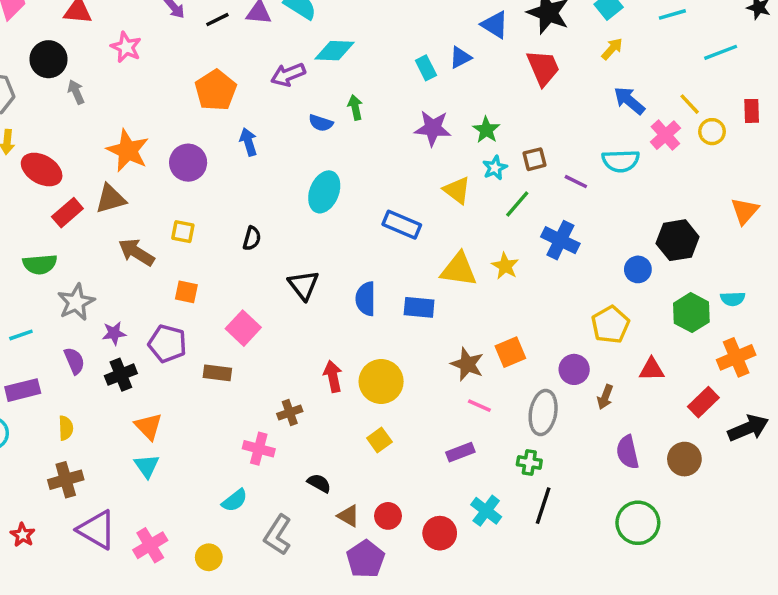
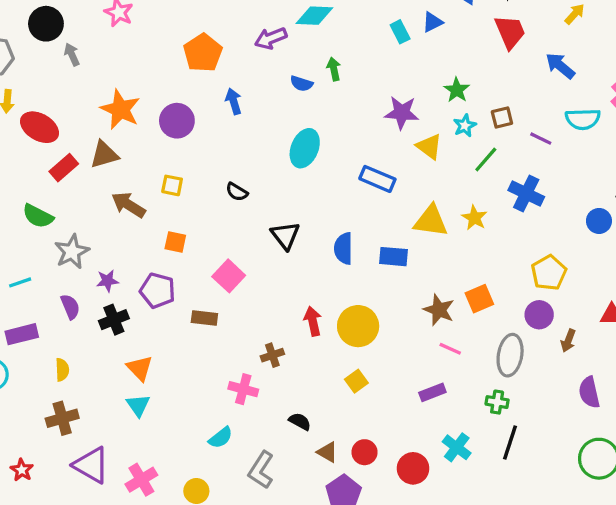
blue arrow: (629, 101) -> (560, 66), moved
purple star: (433, 128) -> (402, 113), moved
black semicircle: (252, 238) -> (237, 192), turned 105
green semicircle: (40, 264) -> (38, 216), turned 32
yellow pentagon: (610, 325) -> (549, 273), moved

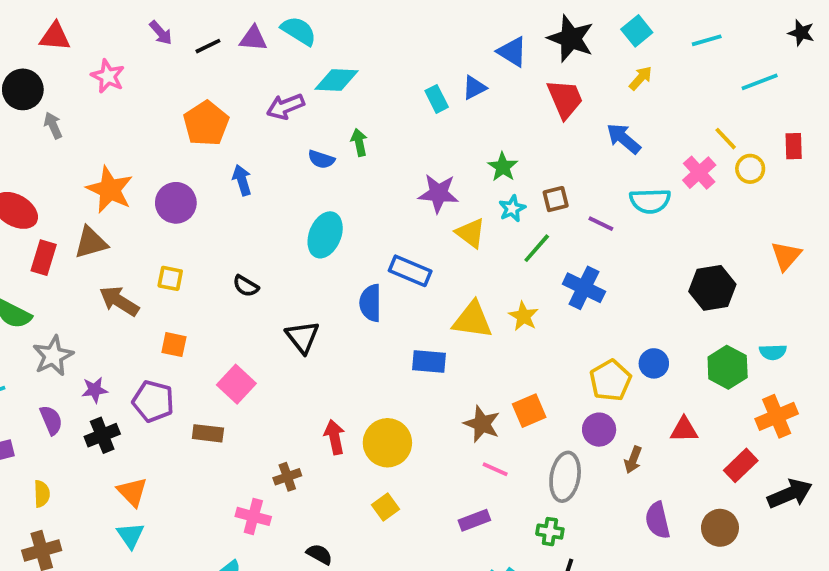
red rectangle: (64, 168) -> (44, 258), turned -32
blue circle: (599, 221) -> (654, 363), moved
blue semicircle: (343, 248) -> (370, 303), moved

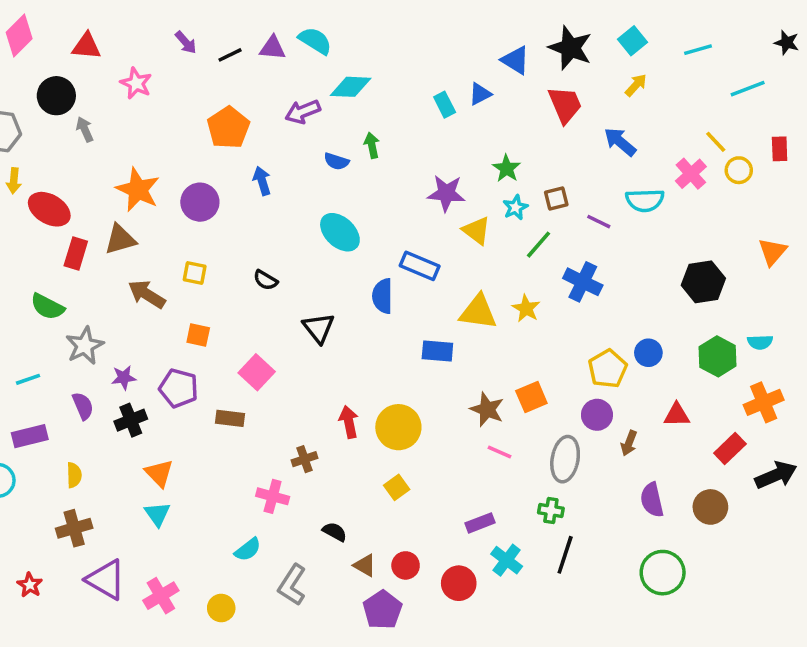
cyan ellipse: (325, 235) -> (340, 232), turned -69
purple rectangle: (474, 520) -> (480, 523), moved

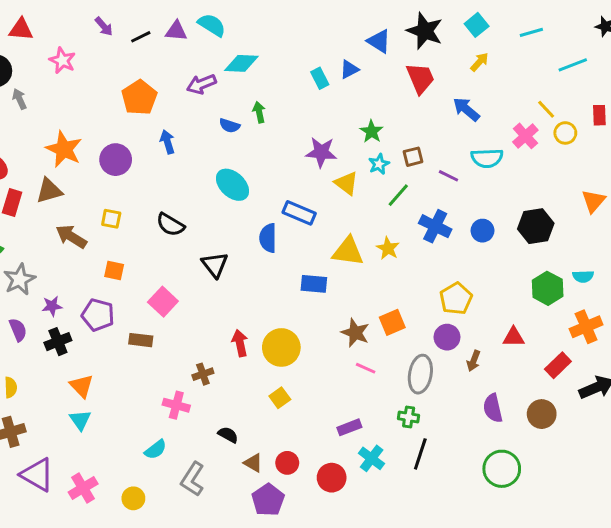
black semicircle: (266, 280) -> (170, 225), size x1.4
blue circle: (648, 353) -> (482, 231), moved

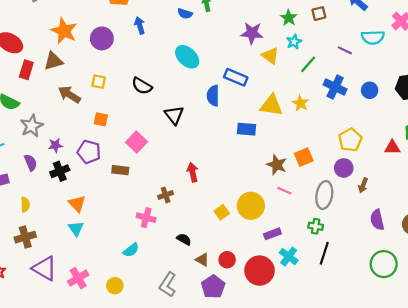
brown square: (413, 157) -> (319, 14), moved
red triangle: (514, 337) -> (392, 147), moved
yellow circle: (281, 347) -> (251, 206), moved
red circle: (332, 478) -> (259, 271), size x1.4
gray L-shape: (193, 479) -> (168, 285), moved

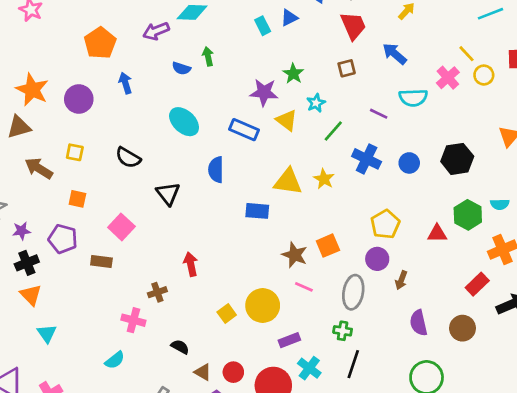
green star: (289, 18) -> (293, 74), moved
blue rectangle: (236, 77) -> (244, 130), moved
orange triangle: (77, 204) -> (31, 295), moved

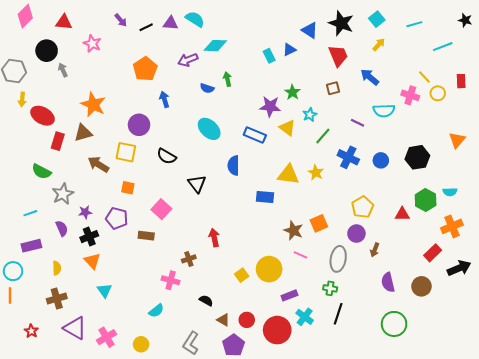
pink cross: (448, 78) -> (410, 95), turned -30
purple circle: (79, 99) -> (139, 125), moved
yellow square: (75, 152) -> (126, 152), size x1.5

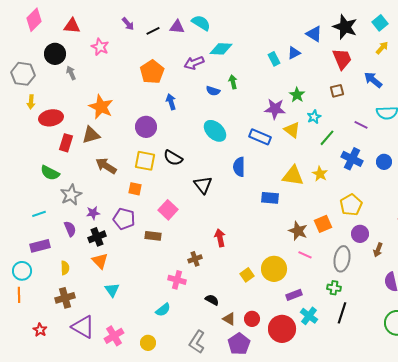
red ellipse: (43, 116) -> (51, 118), turned -40
yellow square: (126, 152) -> (145, 161), moved
yellow pentagon: (363, 207) -> (351, 205), moved

